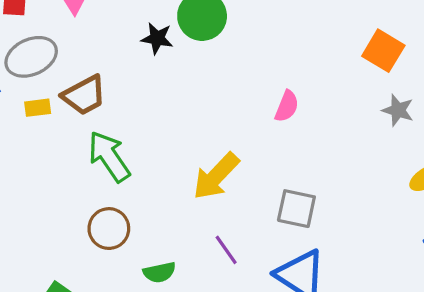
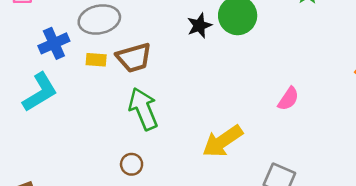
black star: (157, 38) -> (199, 26), turned 30
brown circle: (109, 229) -> (132, 164), size x0.7

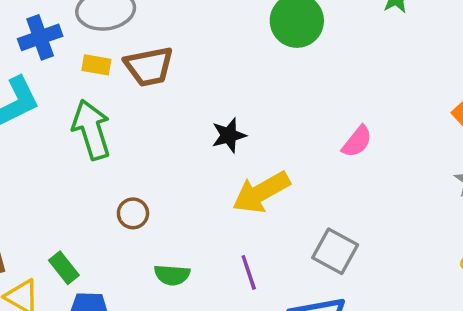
black star: (199, 26) -> (229, 135), moved
green arrow: (143, 109) -> (91, 130), moved

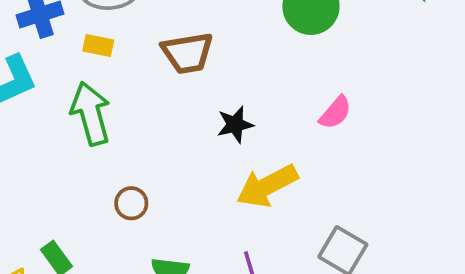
brown trapezoid: (149, 66) -> (188, 53), moved
pink semicircle: (357, 141) -> (335, 113), moved

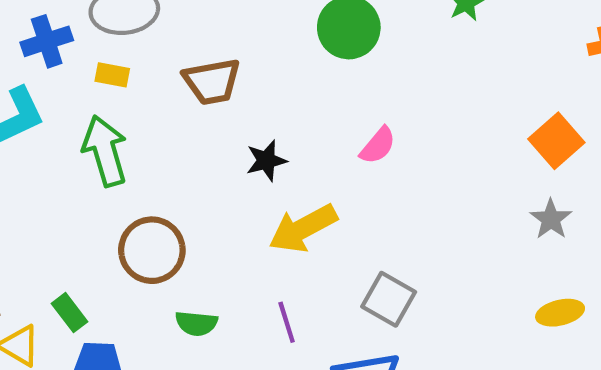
brown circle: (131, 203) -> (152, 250), size x1.8

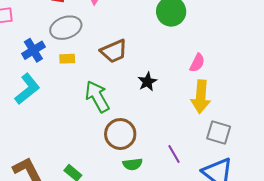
green arrow: (105, 151) -> (97, 97), moved
yellow arrow: (303, 228) -> (201, 97), moved, turned -44
brown circle: (152, 250) -> (120, 134), moved

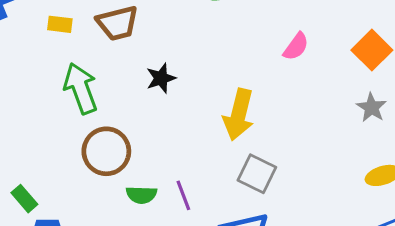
yellow rectangle: (67, 59) -> (60, 24), moved
pink semicircle: (197, 63) -> (296, 47), moved
green semicircle: (133, 164) -> (141, 195), moved

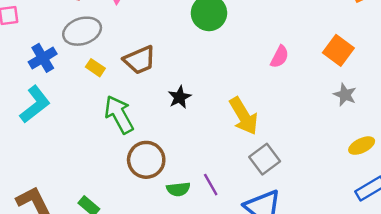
yellow rectangle: (60, 24) -> (95, 68), turned 36
yellow arrow: (239, 115) -> (244, 116), turned -36
gray square: (257, 174) -> (265, 159), turned 36

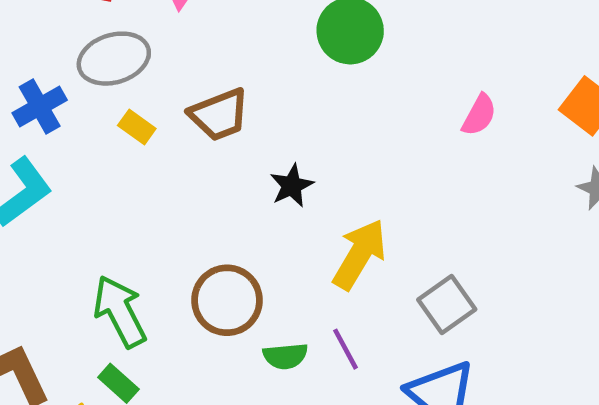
green arrow: (119, 115) -> (120, 311), moved
yellow arrow: (244, 116) -> (360, 254), moved, turned -120

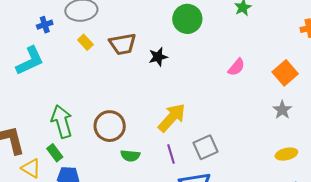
blue cross: (40, 106) -> (45, 25), size x0.7
black star: (292, 186) -> (158, 57), moved
purple line: (346, 349) -> (171, 154), moved

